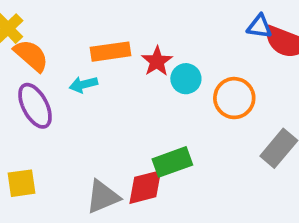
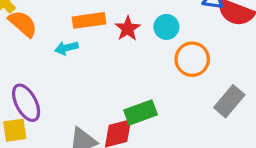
cyan circle: (186, 79) -> (166, 27), moved
purple ellipse: (35, 106) -> (26, 103), moved

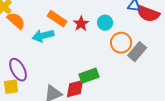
orange rectangle: (89, 20) -> (57, 19), turned 42
cyan arrow: (66, 48) -> (43, 36), size x1.5
gray rectangle: (229, 101) -> (137, 52), moved

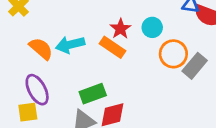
orange rectangle: (57, 19) -> (113, 47), moved
orange semicircle: (16, 21) -> (41, 49), moved
green rectangle: (89, 76) -> (93, 94), moved

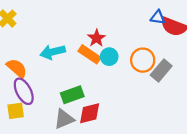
cyan circle: (152, 27) -> (109, 57), moved
orange semicircle: (41, 49) -> (17, 68), moved

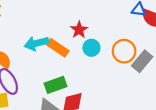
orange rectangle: (90, 54) -> (58, 48), moved

